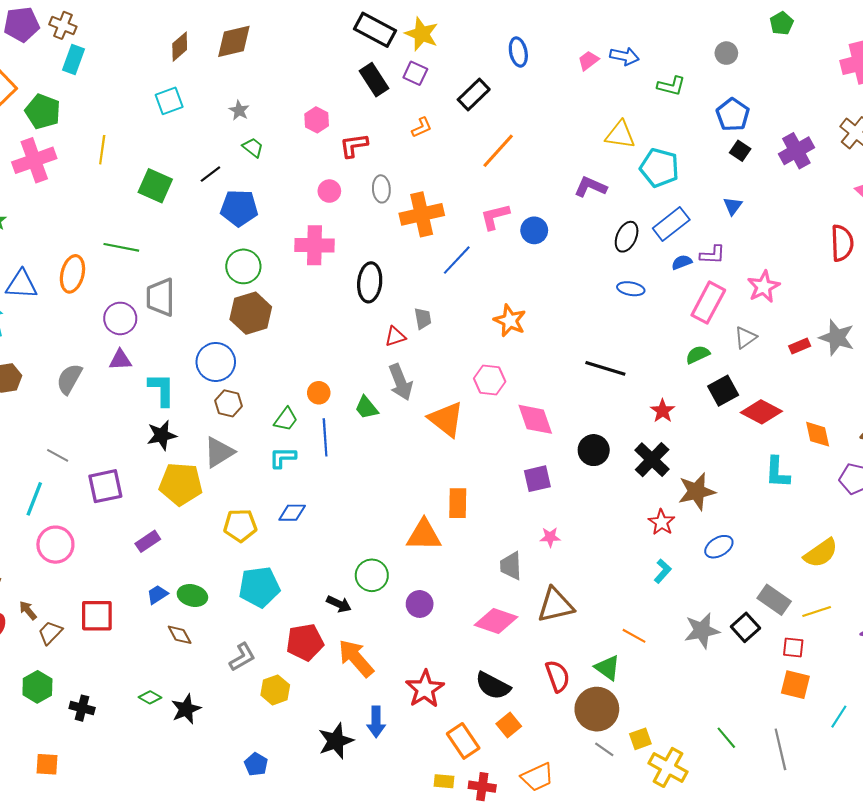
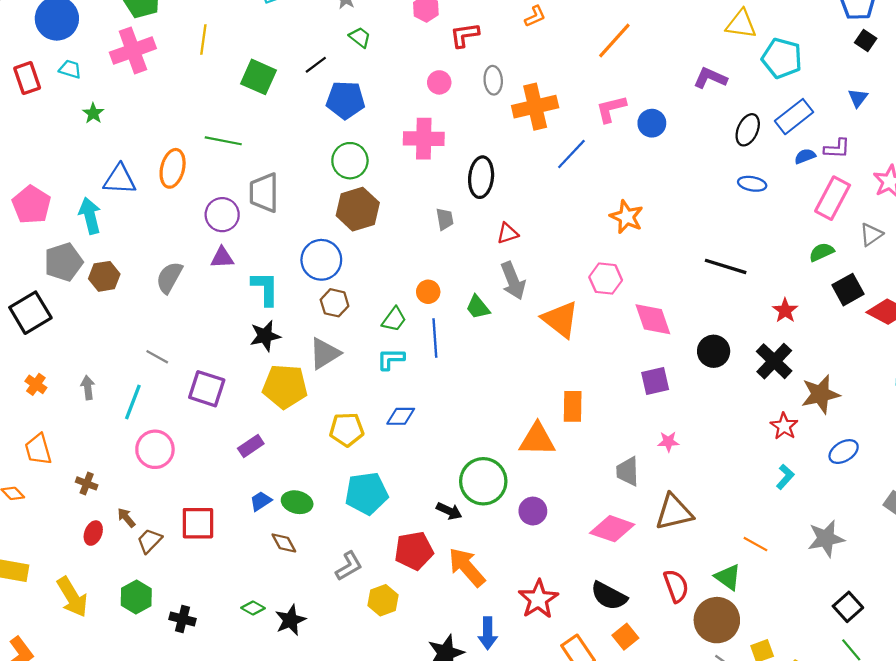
gray trapezoid: (423, 318) -> (445, 219), moved
purple square: (105, 486) -> (207, 389), turned 30
green circle: (372, 575) -> (483, 481), size x1.4
black square: (745, 627) -> (848, 607), moved

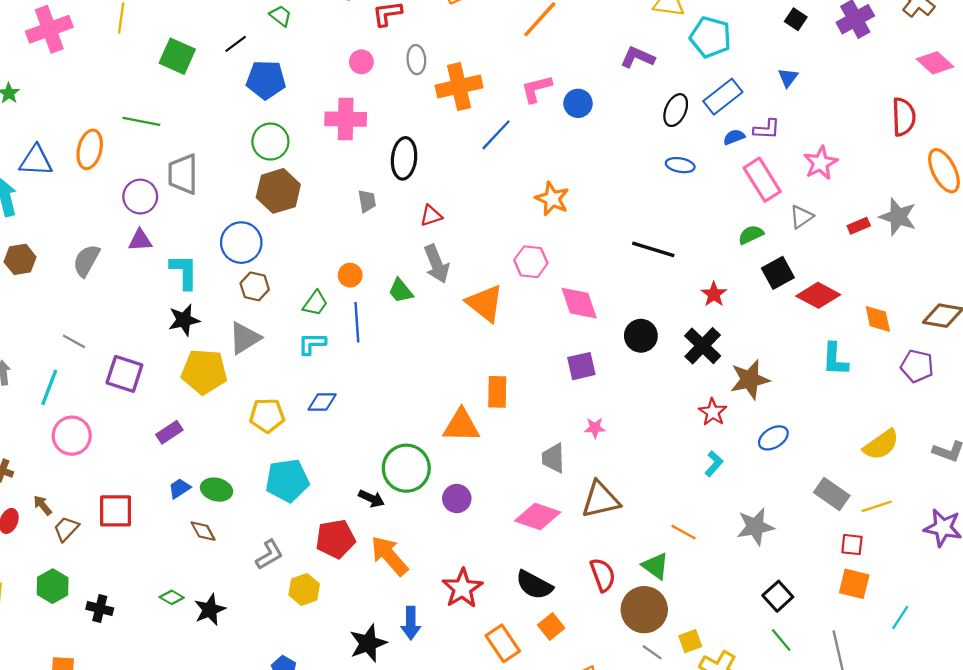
pink rectangle: (833, 198) -> (762, 180), turned -60

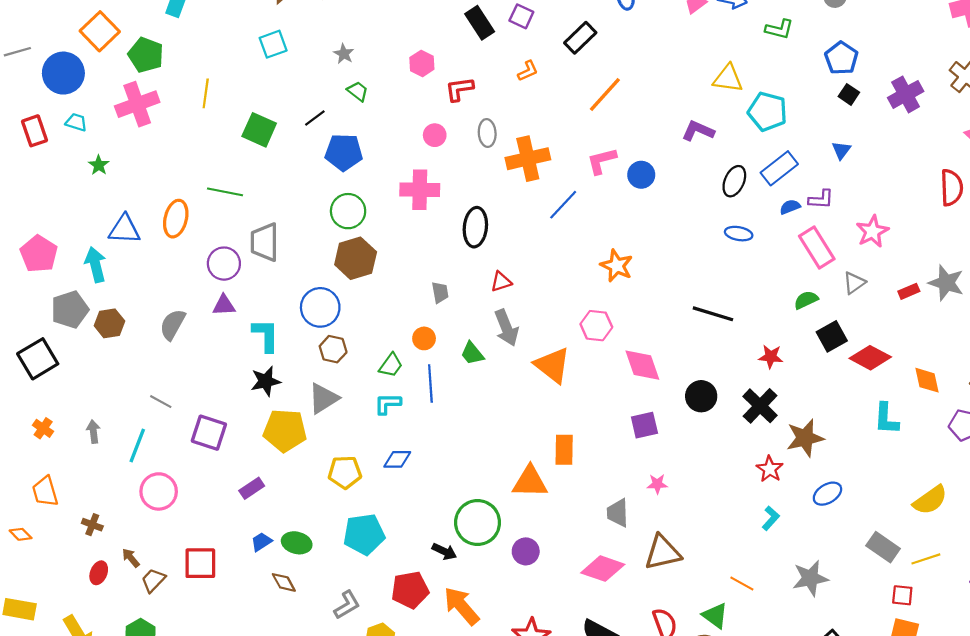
gray trapezoid: (367, 201) -> (440, 292), moved
red star: (714, 294) -> (771, 357), turned -30

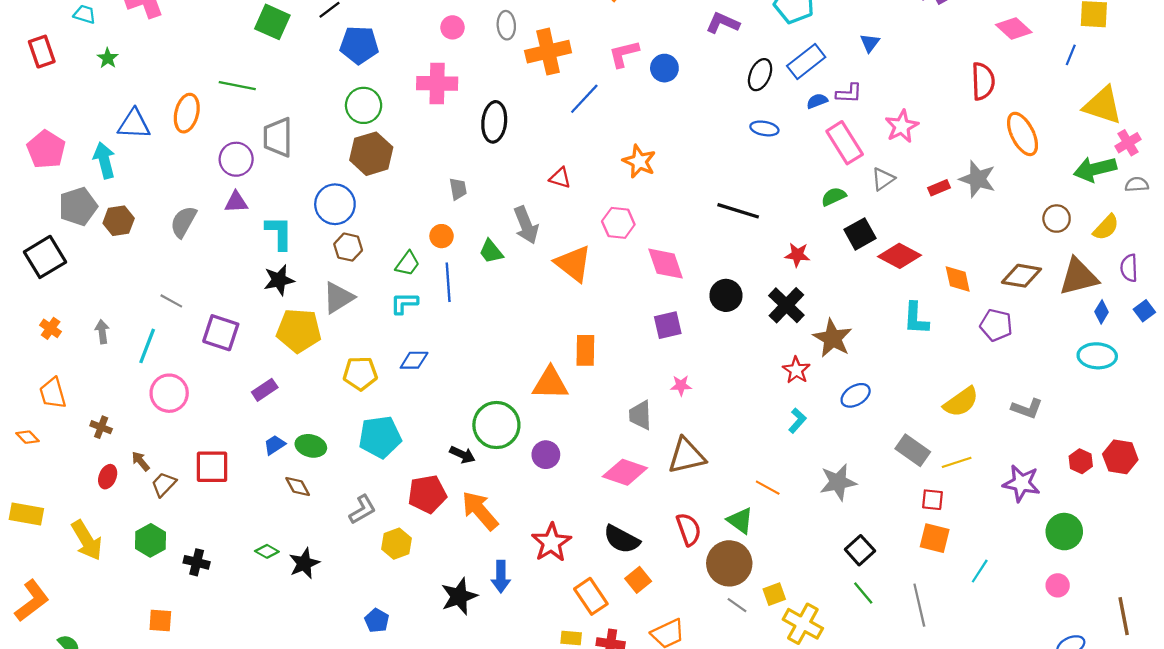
red rectangle: (34, 131) -> (42, 52), moved
red triangle: (501, 282) -> (560, 178), moved, turned 35
brown star: (805, 438) -> (833, 338), turned -30

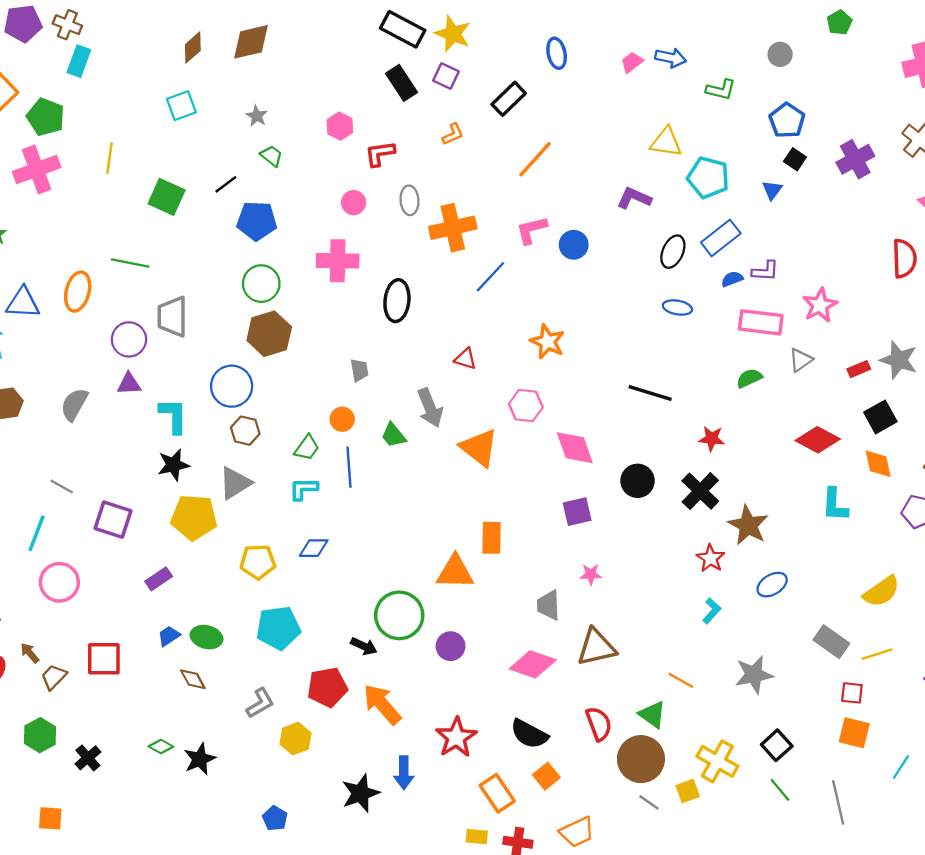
blue triangle: (870, 43) -> (772, 190), moved
pink rectangle: (845, 143) -> (761, 322), turned -51
black square: (860, 234) -> (880, 417), moved
black cross: (197, 562) -> (88, 758), turned 35
yellow cross: (803, 624) -> (717, 761), moved

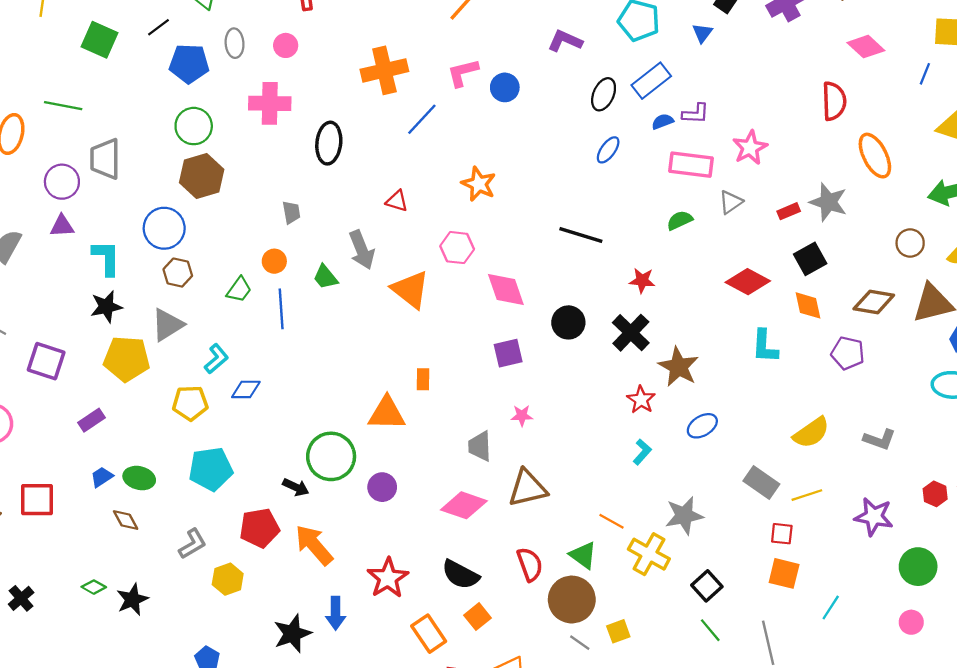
gray ellipse: (409, 200) -> (235, 43), moved
blue ellipse: (677, 307) -> (608, 150), turned -64
cyan L-shape: (303, 489) -> (216, 359), moved, turned 140
orange rectangle: (492, 538) -> (423, 379), size x0.7
yellow cross: (717, 761) -> (649, 554), moved

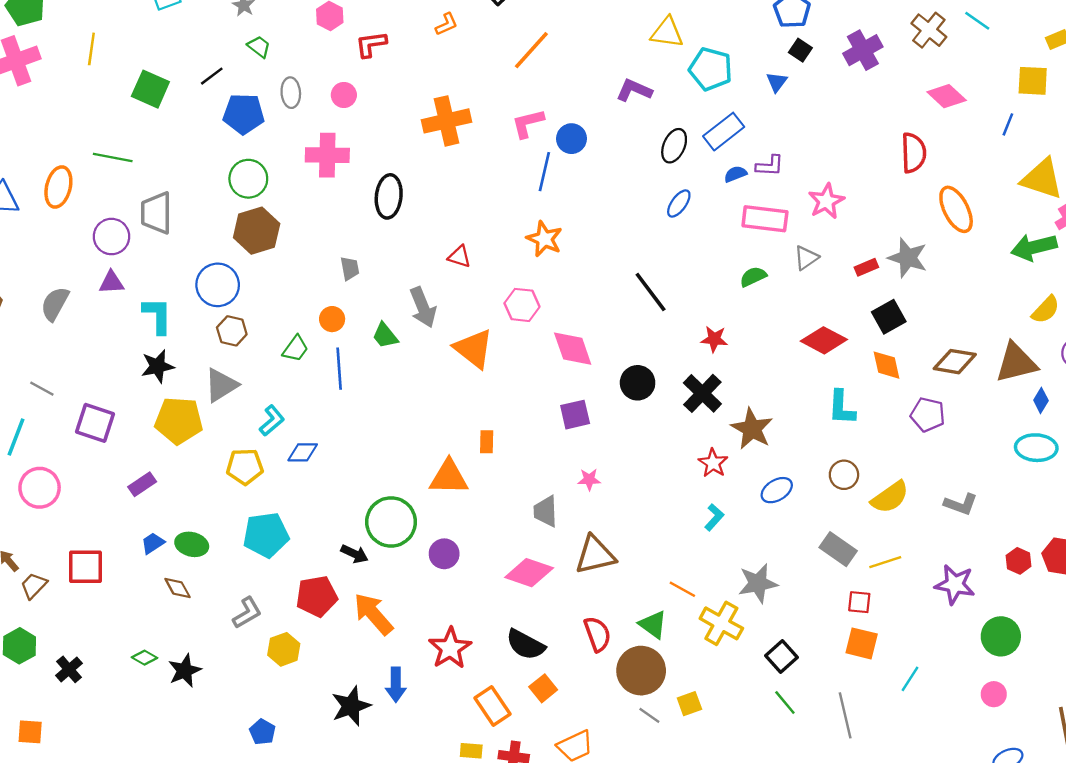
blue line: (422, 119) -> (544, 172), moved, turned -30
black line: (581, 235) -> (651, 292), turned 36
brown circle: (910, 243) -> (844, 475), moved

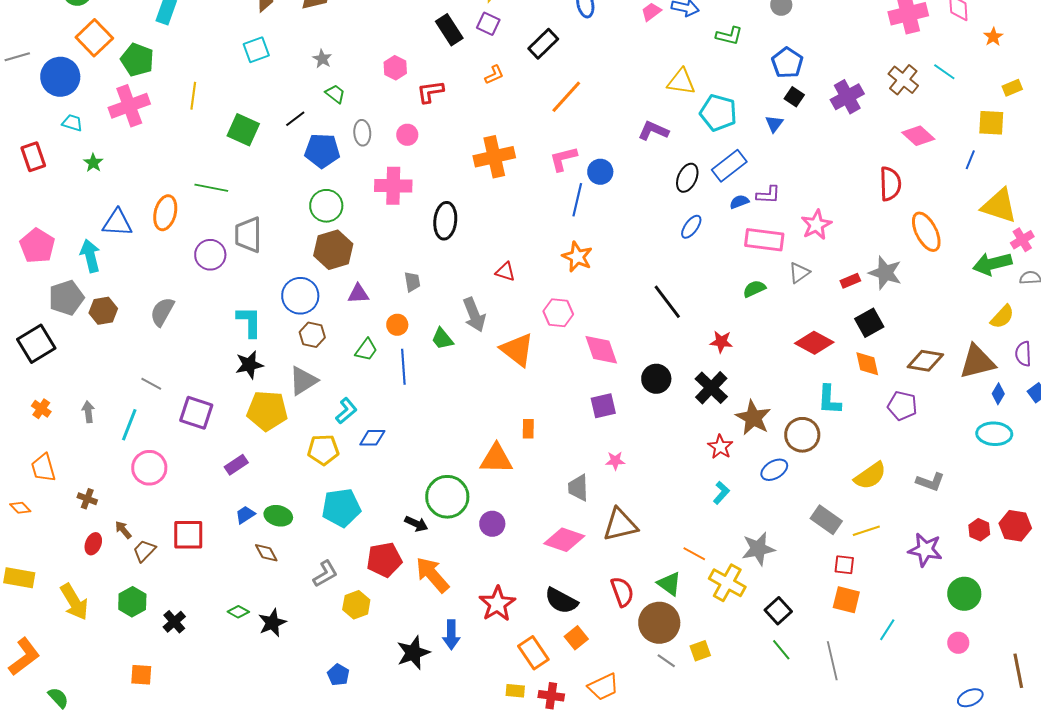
purple triangle: (111, 283) -> (358, 294), moved
brown circle: (844, 475) -> (802, 435), moved, size x1.4

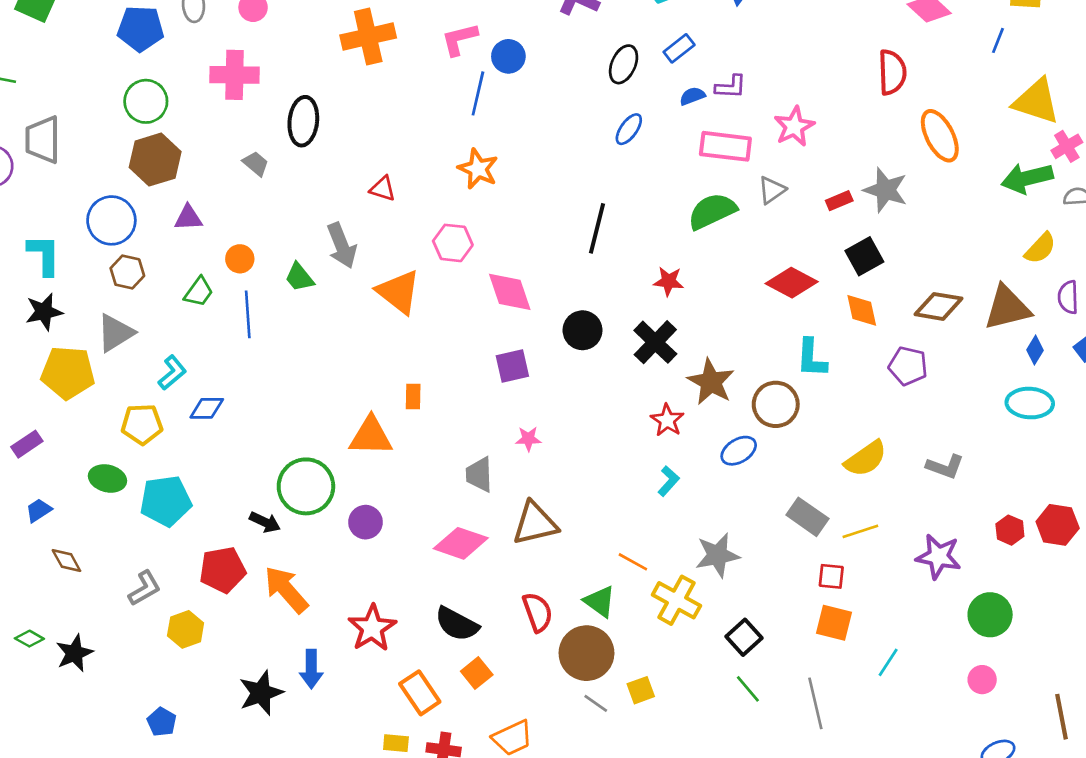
blue rectangle: (729, 166) -> (679, 48), size x0.7
gray trapezoid: (412, 282) -> (256, 164), moved, turned -40
green semicircle: (754, 289) -> (712, 211), size x1.6
black line: (667, 302) -> (597, 228), turned 51
green ellipse: (278, 516) -> (107, 478), moved

